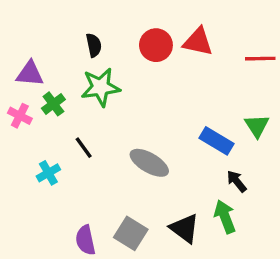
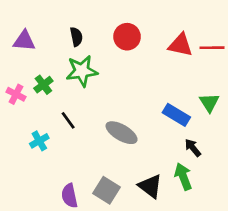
red triangle: (198, 42) -> (180, 45), moved
purple triangle: (30, 74) -> (24, 41), moved

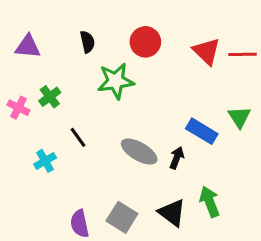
red triangle: (180, 45) -> (206, 51), turned 32
green star: (82, 71) -> (116, 81), moved
black arrow: (193, 148) -> (177, 158), moved, turned 60

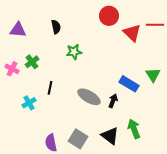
red circle: (145, 42) -> (109, 16), moved
red line: (243, 54) -> (155, 25), moved
green star: (116, 81) -> (74, 52), size x0.7
black line: (78, 137) -> (50, 88), turned 48

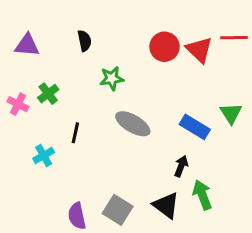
red circle: (109, 16) -> (165, 47), moved
gray ellipse: (89, 97) -> (133, 124), moved
black arrow: (113, 101) -> (181, 166), moved

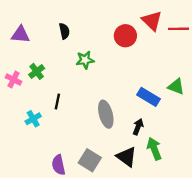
red triangle: (199, 50) -> (152, 21), moved
green triangle: (231, 113) -> (176, 86), turned -36
gray ellipse: (133, 124) -> (106, 114), moved, turned 45

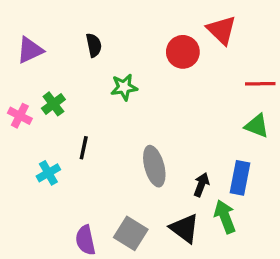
red line: (178, 29) -> (260, 84), moved
purple triangle: (20, 35) -> (30, 50), turned -30
blue rectangle: (148, 97) -> (240, 178), moved, turned 70

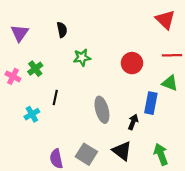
red triangle: (222, 30) -> (165, 20), moved
purple triangle: (30, 50) -> (20, 33), turned -30
red circle: (183, 52) -> (132, 63), moved
blue rectangle: (240, 178) -> (151, 103), moved
green arrow: (225, 217) -> (161, 154), moved

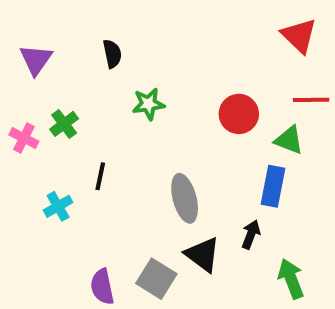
green triangle: (170, 83) -> (289, 140), moved
black arrow: (133, 122) -> (251, 234), moved
black triangle: (122, 151) -> (203, 255), moved

